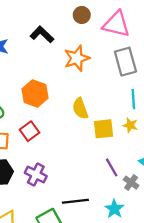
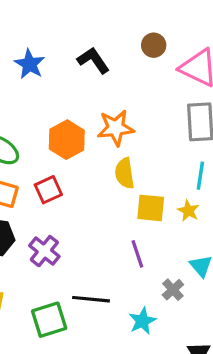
orange star: (77, 58) -> (116, 128), moved
purple line: (112, 167) -> (137, 254), moved

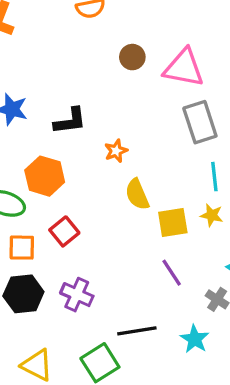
black L-shape: (93, 60) -> (70, 121), moved, turned 132
orange star: (116, 128) -> (116, 151), size x0.6
orange hexagon: (67, 140) -> (45, 176), moved

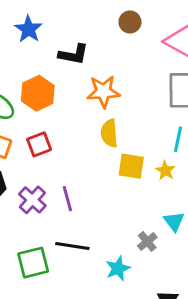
brown circle: (132, 57) -> (130, 22), moved
orange star: (116, 151) -> (103, 92), size x1.6
purple line: (172, 273) -> (67, 199), moved

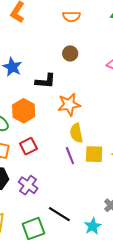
brown circle: (130, 22) -> (70, 53), moved
purple line: (67, 199) -> (70, 156), moved
black line: (72, 246) -> (59, 214), turned 30

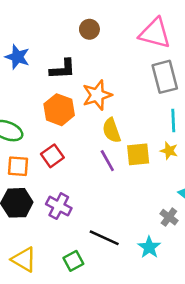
orange hexagon: (24, 111) -> (59, 110), moved
green square: (33, 229) -> (73, 261), size x0.7

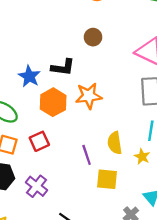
blue star: (17, 57) -> (29, 76), moved
yellow semicircle: (112, 130) -> (115, 143), moved
yellow square: (138, 154) -> (107, 179), moved

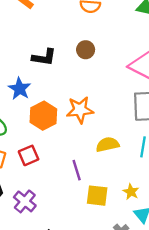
black L-shape: (63, 67) -> (44, 57), moved
yellow semicircle: (115, 143) -> (108, 144), moved, turned 85
yellow star: (142, 157) -> (131, 192), moved

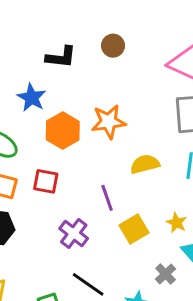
red square: (29, 155) -> (46, 181), turned 36
yellow square: (97, 196) -> (134, 229), turned -35
purple cross: (25, 201) -> (74, 234), moved

